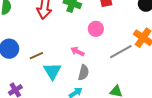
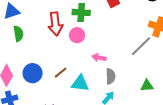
pink circle: (96, 29) -> (77, 35), moved
cyan triangle: (52, 71) -> (80, 83), turned -36

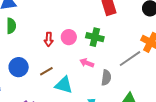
green cross: (81, 12) -> (95, 37), moved
red arrow: (55, 24) -> (49, 39), moved, size x0.6
gray semicircle: (111, 76) -> (106, 78), moved

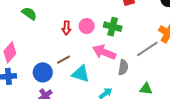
green semicircle: (11, 26) -> (29, 14), turned -56
pink arrow: (87, 63) -> (104, 52), size x1.6
blue circle: (19, 67) -> (43, 72), moved

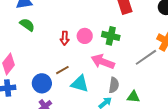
gray semicircle: (123, 67) -> (114, 85), moved
green triangle: (146, 89) -> (133, 97), moved

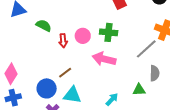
green semicircle: (27, 25) -> (44, 25), moved
cyan triangle: (80, 84) -> (72, 95), moved
gray semicircle: (114, 85) -> (155, 73), moved

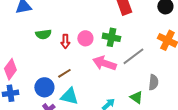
green semicircle: (44, 25) -> (43, 34), moved, turned 140
gray line: (146, 49) -> (133, 56), moved
green triangle: (139, 90) -> (136, 97), turned 32

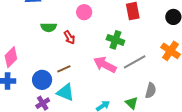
pink circle: (85, 38) -> (84, 12), moved
red arrow: (65, 41) -> (69, 37), turned -40

